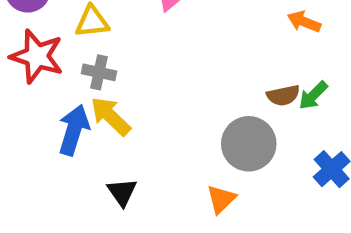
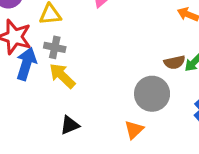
blue arrow: (74, 130) -> (26, 64), moved
black triangle: (122, 192) -> (70, 125), turned 42

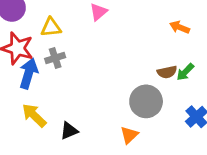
gray cross: (55, 47) -> (55, 58), turned -30
yellow arrow: (62, 76) -> (34, 115), moved

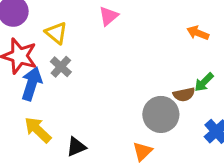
yellow triangle: (51, 27) -> (56, 33), turned 45
gray cross: (55, 58) -> (61, 67), turned -30
brown semicircle: (167, 72) -> (184, 94), moved

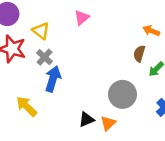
blue arrow: (32, 84) -> (53, 79), moved
brown semicircle: (184, 94) -> (139, 54), moved, turned 119
black triangle: (76, 147) -> (86, 120), moved

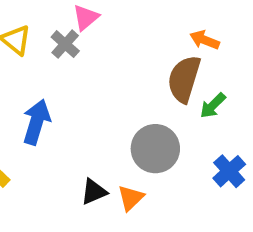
brown semicircle: (139, 54) -> (184, 79), size x1.6
gray cross: (44, 57) -> (65, 44), moved

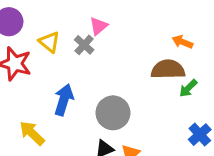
brown semicircle: (184, 79) -> (168, 69), turned 72
gray circle: (155, 149) -> (113, 113), moved

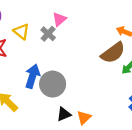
brown semicircle: (168, 69) -> (113, 53), turned 145
gray circle: (113, 113) -> (53, 84), moved

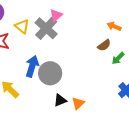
gray cross: (48, 34) -> (46, 28), size x1.6
brown semicircle: (113, 53) -> (104, 45), size x0.6

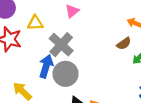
yellow triangle: (22, 26) -> (35, 23), turned -42
gray cross: (46, 28) -> (61, 45), moved

